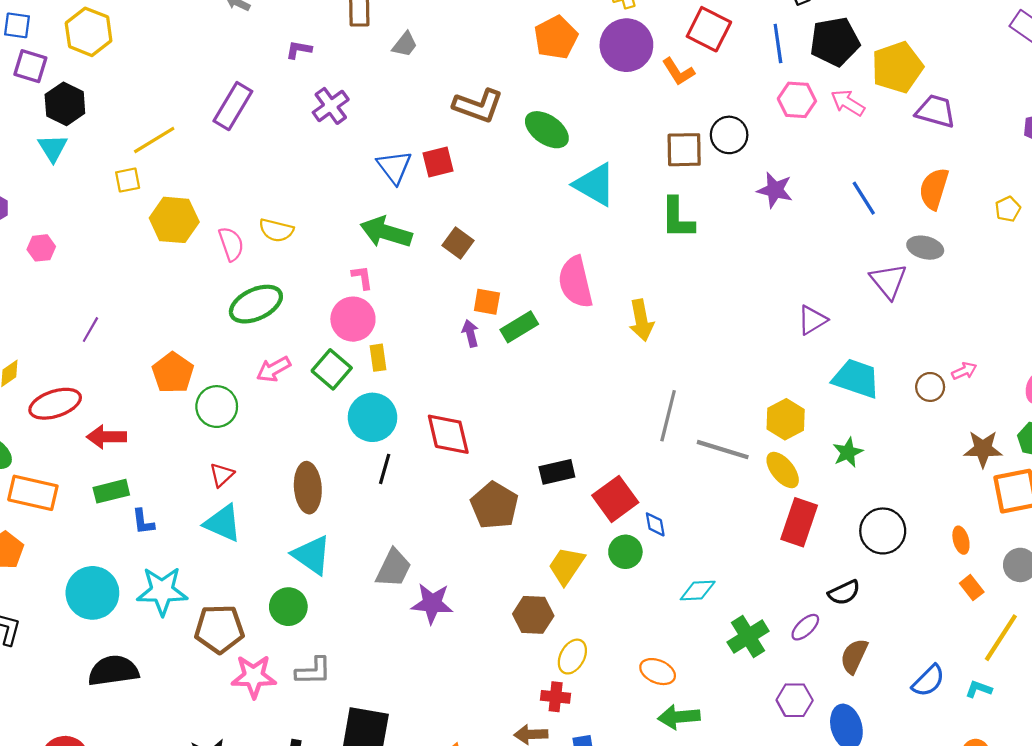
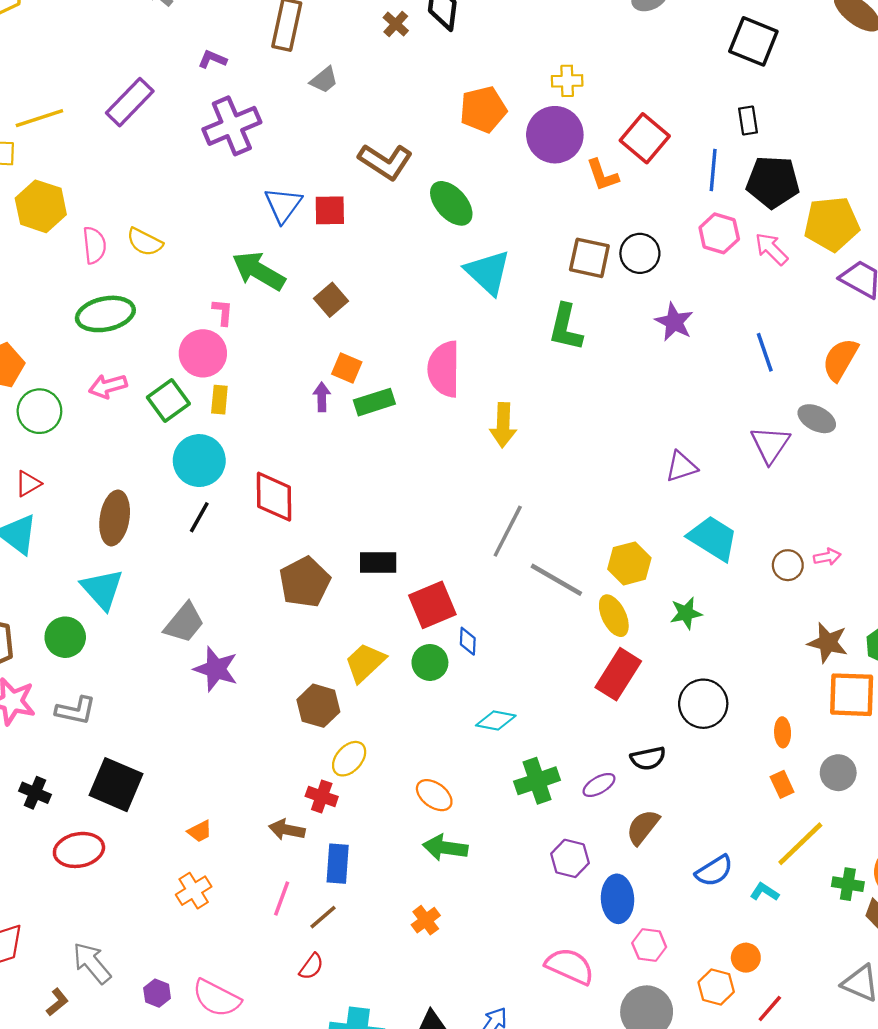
purple cross: (331, 106) -> (232, 126), size x1.4

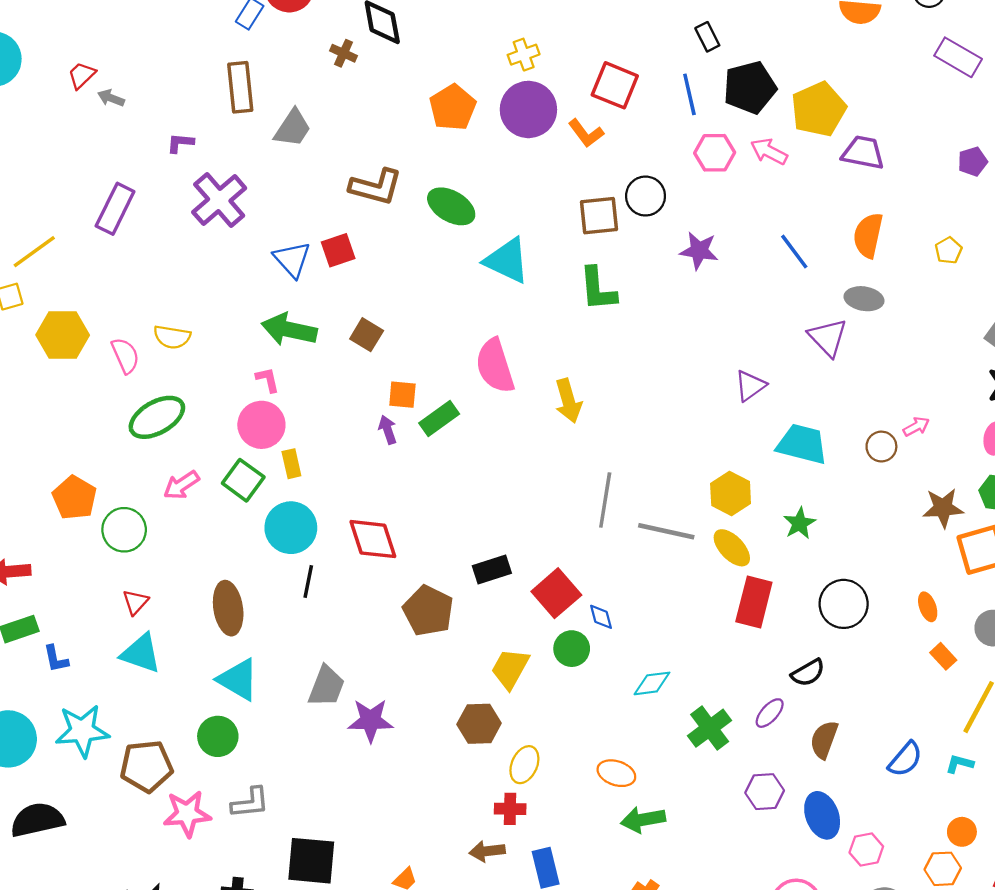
gray trapezoid: (324, 80) -> (293, 128), size x1.4

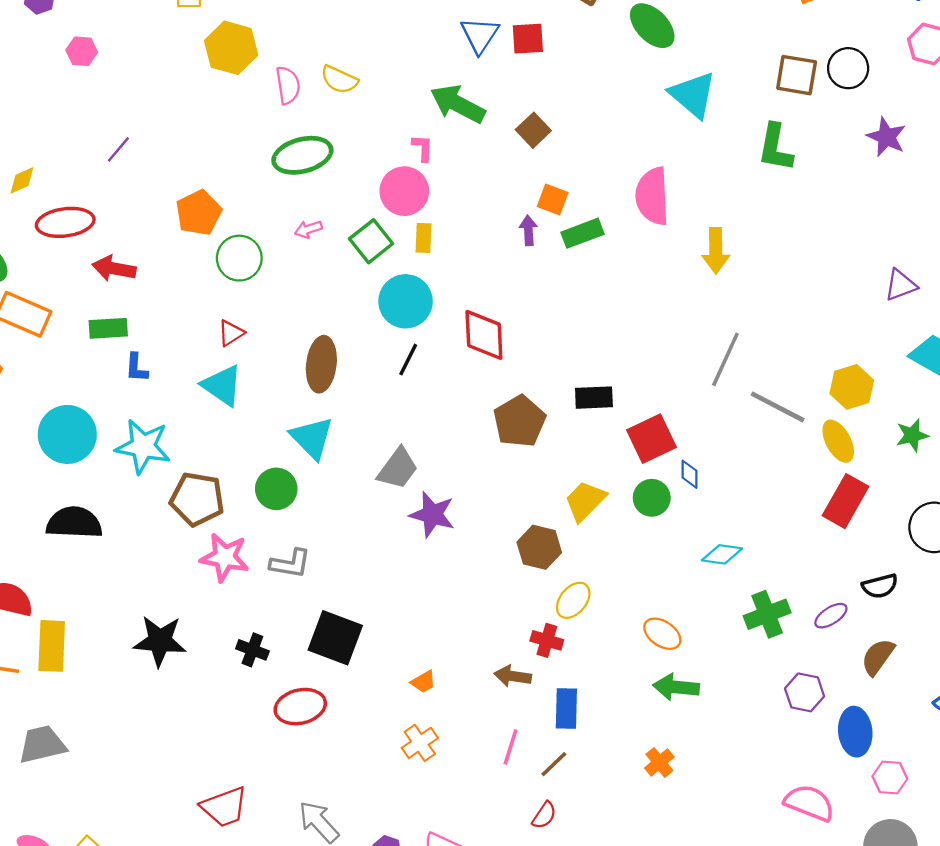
pink arrow: (181, 485) -> (308, 229), size x0.7

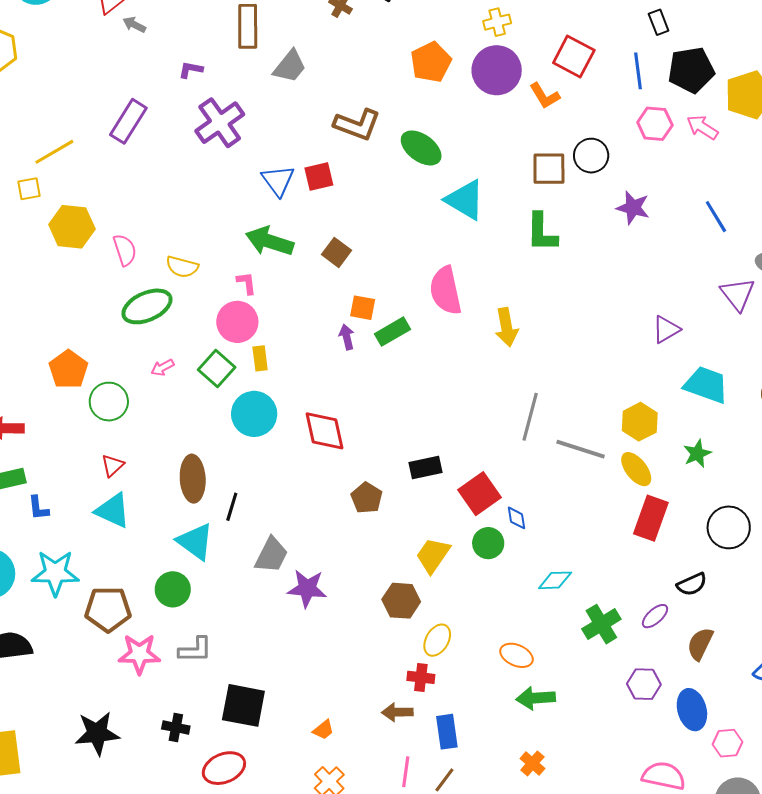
yellow semicircle: (339, 80) -> (182, 267), moved
black line: (408, 360) -> (232, 507), moved
brown pentagon: (519, 421) -> (367, 498), size x0.7

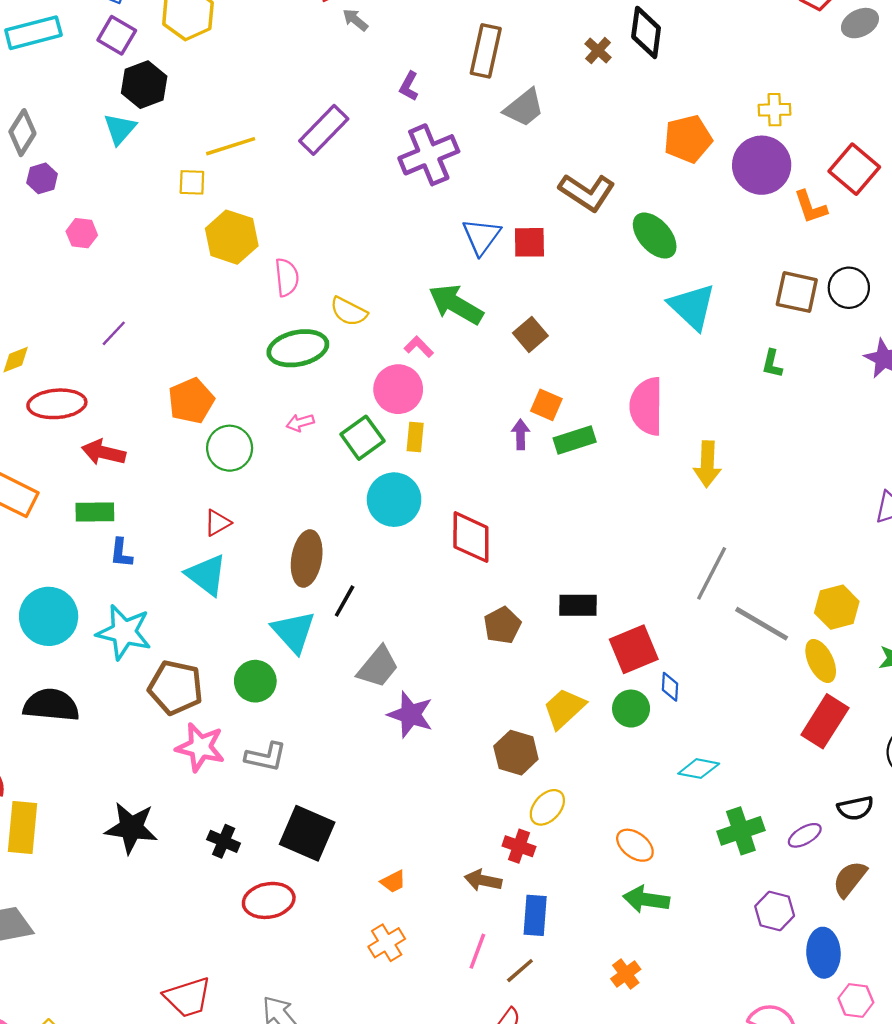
purple L-shape: (191, 70) -> (409, 86), turned -85
green L-shape: (542, 232) -> (772, 364), size x0.6
pink L-shape: (247, 283) -> (419, 347), turned -50

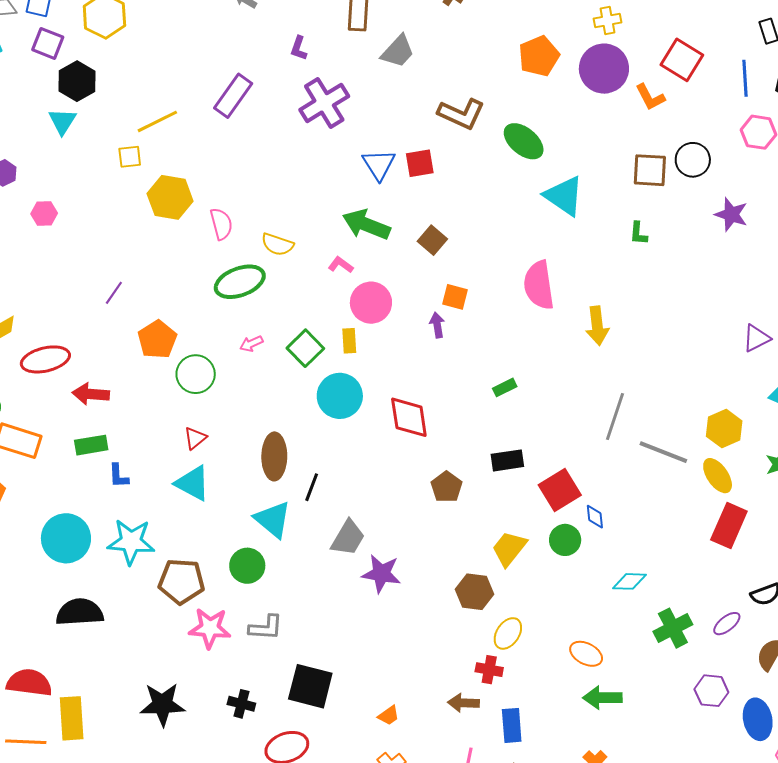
purple line: (114, 333) -> (114, 293), moved
pink circle: (398, 389) -> (371, 303), moved
green rectangle: (575, 440) -> (505, 387), moved, size x0.7

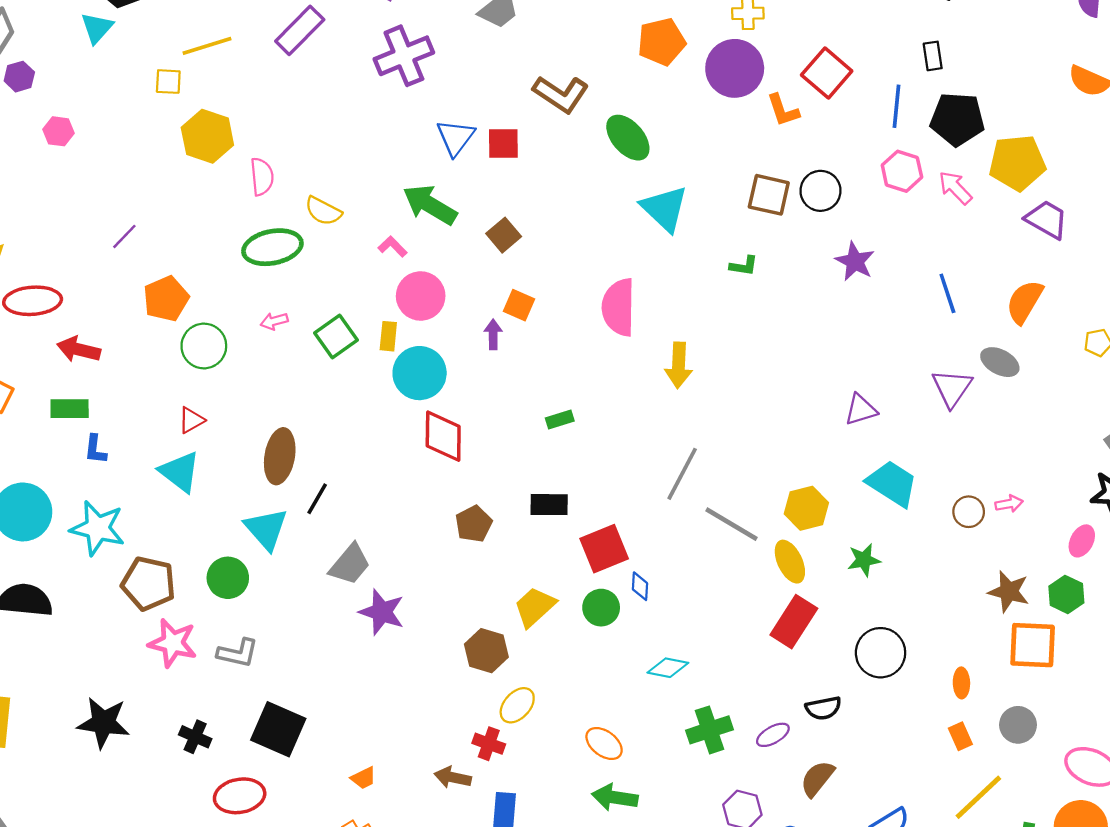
green L-shape: (638, 233) -> (744, 266), turned -95
cyan circle: (340, 396) -> (420, 373), moved

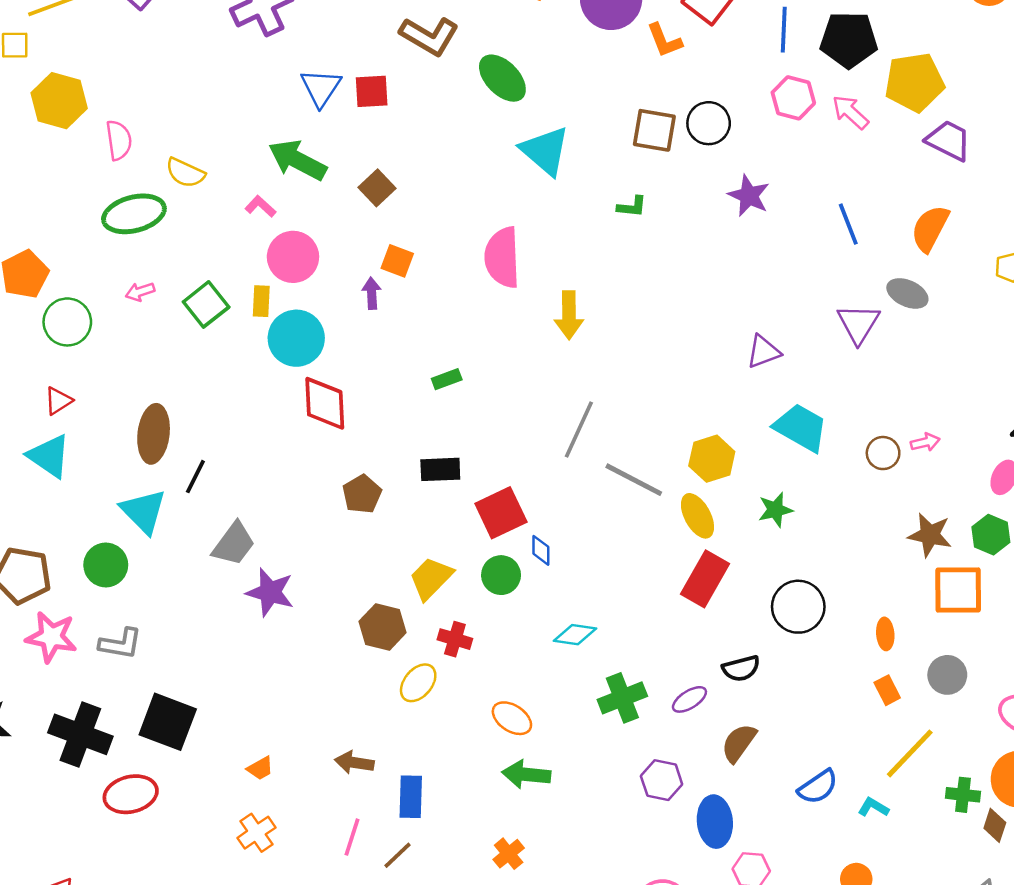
black cross: (195, 737) -> (80, 734), size x1.8
red cross: (489, 744) -> (455, 639), moved

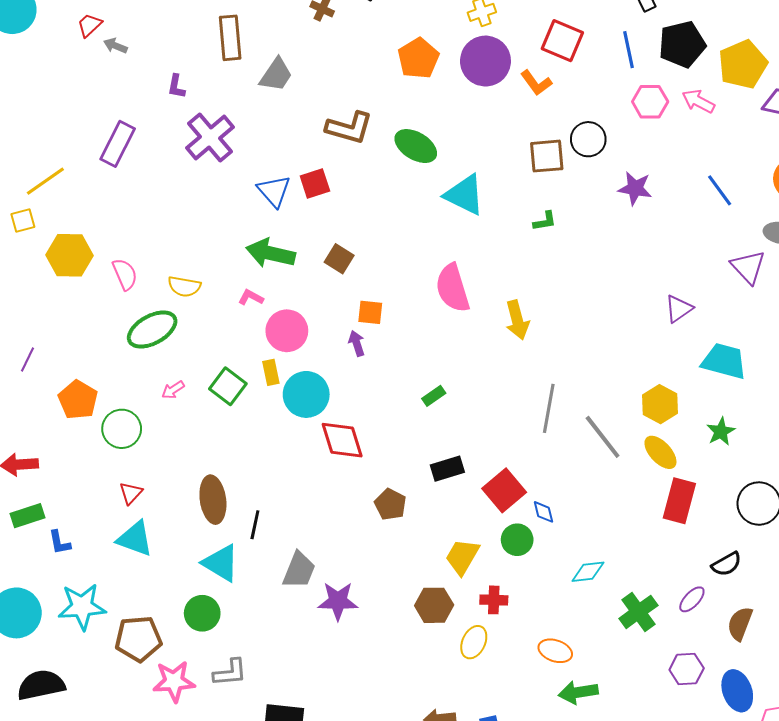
gray line: (634, 480) -> (603, 437), turned 39

